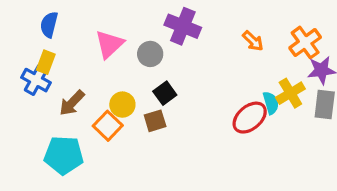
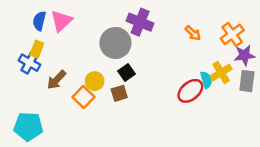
pink triangle: (109, 44) -> (61, 21), moved
gray circle: (150, 54) -> (115, 43), size x1.6
cyan pentagon: (64, 155) -> (28, 127), moved

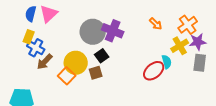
purple cross: (140, 22) -> (113, 31), moved
blue cross: (29, 63) -> (36, 48), moved
yellow cross: (221, 72) -> (180, 46), moved
yellow circle: (95, 81) -> (76, 63), size x1.5

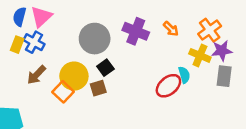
purple cross: (113, 31) -> (136, 31), moved
yellow cross: (180, 46) -> (200, 55), turned -36
blue cross: (36, 48) -> (34, 42), moved

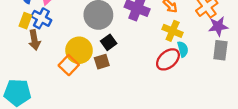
yellow cross: (200, 55) -> (173, 31), moved
brown arrow: (36, 75) -> (34, 40), moved, turned -54

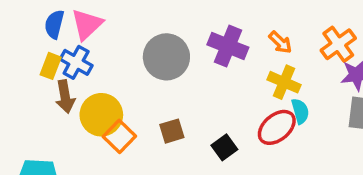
black square: (109, 42) -> (224, 147), moved
yellow circle: (79, 50) -> (101, 115), moved

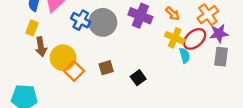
blue cross: (76, 62) -> (81, 20), moved
red ellipse: (277, 127) -> (195, 39), moved

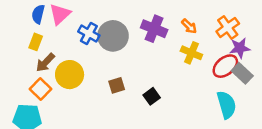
red ellipse: (195, 39) -> (225, 66), moved
brown arrow: (41, 47) -> (45, 62), turned 54
cyan semicircle: (185, 56) -> (227, 105), moved, size x1.6
gray rectangle: (221, 57) -> (242, 73), turned -54
orange square: (74, 71) -> (41, 89), moved

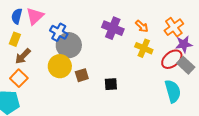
gray circle: (113, 36) -> (69, 45), moved
yellow circle: (70, 75) -> (60, 66), moved
black square: (152, 96) -> (111, 84), turned 32

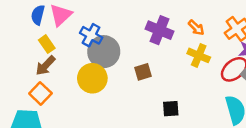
yellow rectangle: (15, 39) -> (47, 44), moved, turned -56
brown square: (82, 75) -> (143, 72), moved
black square: (111, 84) -> (171, 109), moved

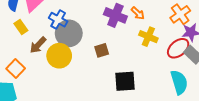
orange arrow: (196, 28) -> (138, 13), moved
brown arrow: (45, 66) -> (38, 45), moved
black square: (171, 109) -> (125, 81), size x1.5

